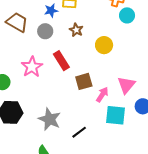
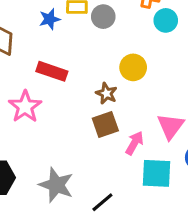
brown star: (76, 30) -> (106, 93), moved
gray circle: (45, 31) -> (103, 17), moved
red rectangle: (61, 61) -> (52, 71), moved, turned -36

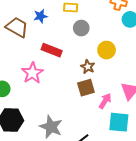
gray circle: (103, 17) -> (81, 28), moved
blue star: (50, 19) -> (40, 16), moved

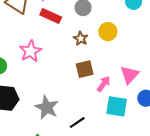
red rectangle: (52, 50) -> (51, 16), moved
brown star: (88, 67) -> (81, 39), moved

